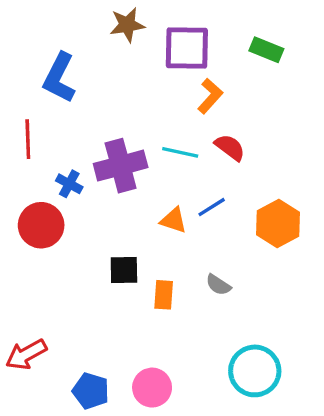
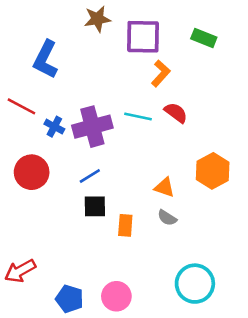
red line: (28, 139) -> (21, 106), turned -60
blue cross: (69, 184) -> (54, 127), moved
blue line: (212, 207) -> (90, 176), moved
orange triangle: (174, 220) -> (165, 187), moved

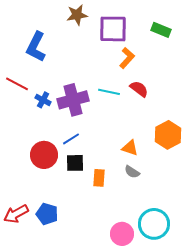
red circle: (32, 172) -> (44, 155), moved
pink circle: (116, 296) -> (122, 234), moved
blue pentagon: (70, 299) -> (47, 214), moved

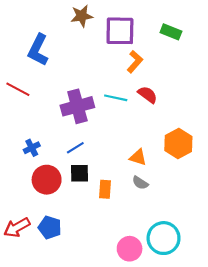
blue cross: (43, 100) -> (32, 148), moved, turned 35
red circle: (44, 155) -> (47, 180), moved

